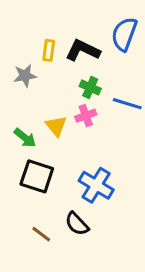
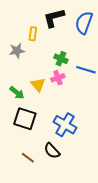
black L-shape: (83, 50) -> (54, 18), moved, turned -40

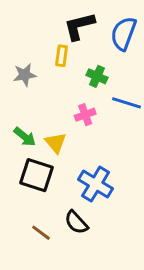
yellow rectangle: (33, 34) -> (62, 56), moved
green cross: (61, 59) -> (97, 76), moved
yellow triangle: (38, 85) -> (56, 143), moved

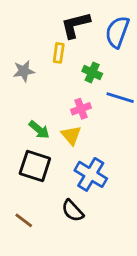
green arrow: (25, 137) -> (39, 130), moved
yellow triangle: (56, 143) -> (71, 135), moved
brown line: (41, 233) -> (24, 220), moved

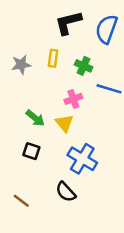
yellow rectangle: (59, 53) -> (53, 58), moved
black square: (35, 166) -> (31, 151), size x0.6

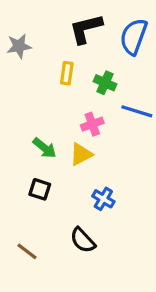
gray star: (21, 65) -> (19, 46), moved
yellow triangle: (64, 123) -> (81, 154), turned 42
blue cross: (82, 159) -> (103, 199), size x0.6

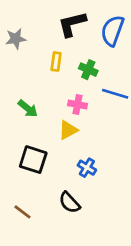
pink cross: (92, 124) -> (78, 105), turned 30
green arrow: (44, 148) -> (28, 109), moved
black square: (40, 189) -> (33, 160), size x1.5

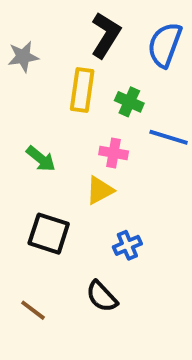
black L-shape: (72, 24) -> (106, 35), turned 136
yellow rectangle: (56, 62) -> (82, 90), size x1.5
blue cross: (87, 168) -> (127, 245), turned 36

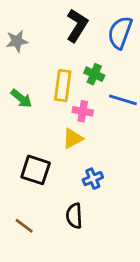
yellow rectangle: (82, 90) -> (63, 86), moved
green arrow: (41, 159) -> (21, 98), moved
black semicircle: (102, 296) -> (74, 216), turned 40

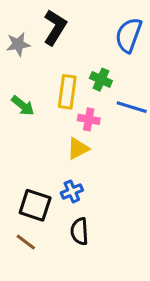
black L-shape: (77, 25) -> (55, 27), moved
black square: (36, 170) -> (35, 205), moved
blue cross: (93, 179) -> (72, 191), moved

